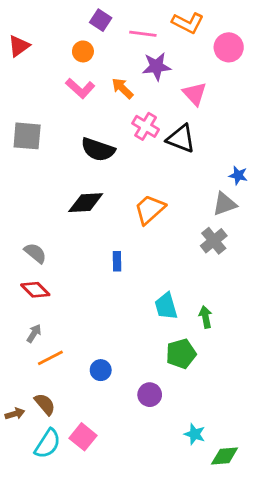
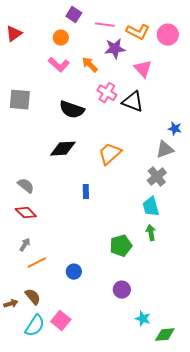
orange L-shape: (188, 23) -> (138, 32), moved
cyan trapezoid: (166, 306) -> (151, 207), moved
green pentagon: (181, 354) -> (121, 246), moved
purple circle: (150, 395) -> (122, 290), moved

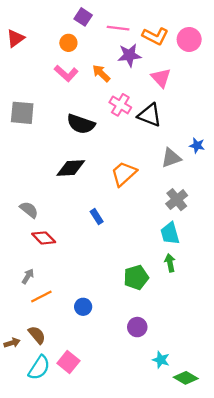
gray triangle: (165, 150) -> (171, 158), moved
blue rectangle: (86, 192) -> (97, 217), turned -32
red diamond: (26, 213) -> (44, 238), moved
green diamond: (165, 335) -> (186, 378), turned 35

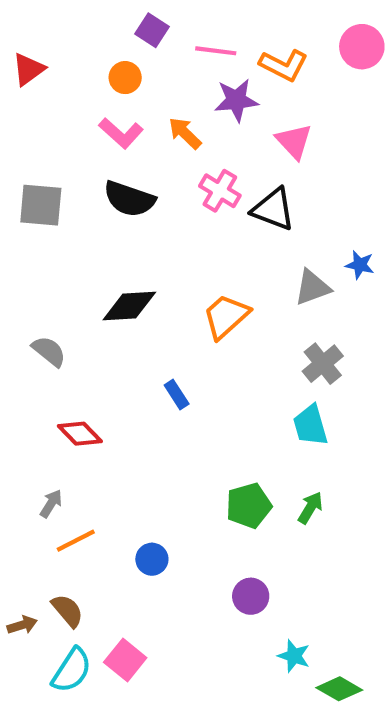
pink circle: (189, 39) -> (362, 47), moved
black semicircle: (81, 124) -> (129, 199), moved
gray semicircle: (29, 210) -> (49, 351), moved
green arrow: (170, 263) -> (310, 508), moved, turned 42

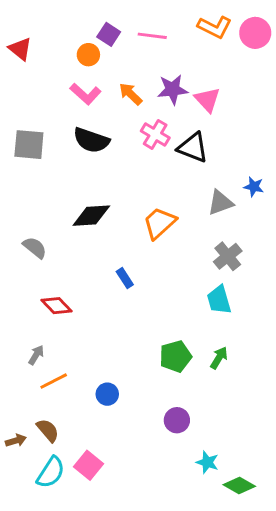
purple square: (152, 30) -> (109, 34), moved
orange L-shape: (284, 65) -> (215, 27), moved
red triangle: (28, 69) -> (20, 49), turned -45
purple star: (236, 100) -> (173, 89), moved

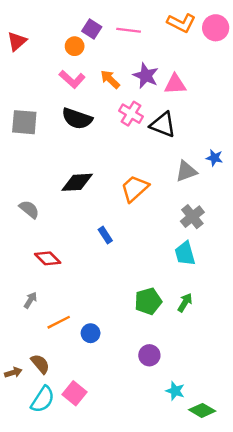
red triangle: (20, 49) -> (17, 41), turned 40
purple star: (173, 89) -> (146, 76), turned 30
pink triangle: (207, 100) -> (175, 84), turned -50
orange line: (54, 381) -> (59, 322), moved

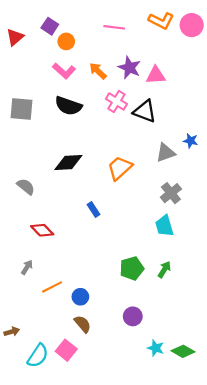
purple square: (92, 29) -> (50, 26), moved
brown semicircle: (40, 364) -> (83, 324), moved
green diamond: (202, 410) -> (183, 351), moved

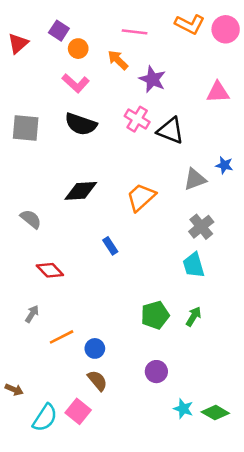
orange arrow: (98, 71) -> (118, 60), moved
pink triangle: (156, 75) -> (218, 92), moved
brown arrow: (12, 332) -> (14, 389), turned 40

